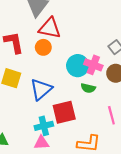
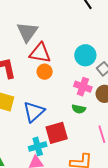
orange circle: (43, 47) -> (45, 72), moved
cyan circle: (78, 66) -> (85, 55), moved

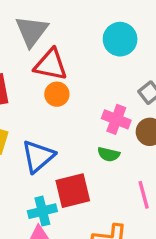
cyan circle: (85, 55) -> (120, 39), moved

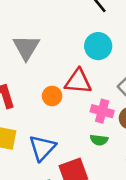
red triangle: (51, 65) -> (78, 81), moved

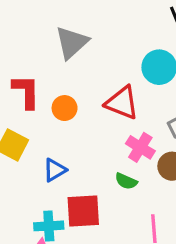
orange circle: (52, 96) -> (65, 108), moved
blue triangle: (42, 148) -> (55, 170), size x0.7

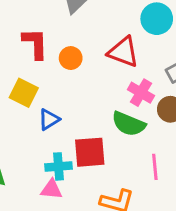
blue triangle: (55, 170) -> (49, 119), moved
green semicircle: (126, 181) -> (129, 124), size x1.6

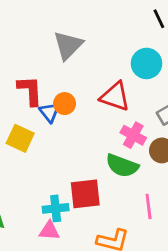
blue triangle: (49, 119) -> (50, 112), moved, turned -35

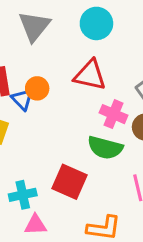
cyan circle: (147, 63) -> (96, 23), moved
red square: (85, 194) -> (69, 182), turned 36
cyan cross: (56, 208) -> (23, 195), moved

